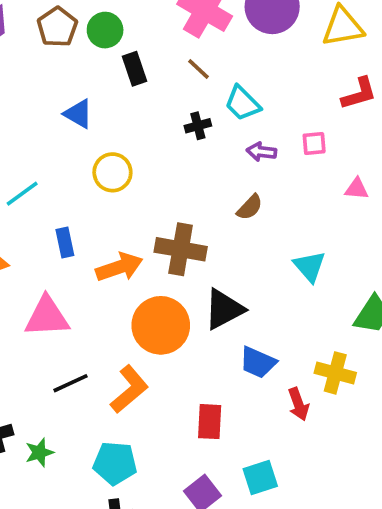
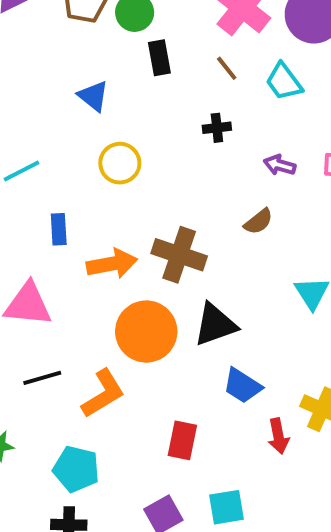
cyan trapezoid: (242, 103) -> (284, 82), moved

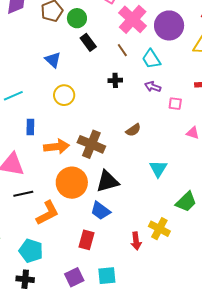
black rectangle: (159, 58) -> (88, 42), turned -30
purple arrow: (280, 165) -> (153, 87), moved
black line: (42, 378) -> (23, 194), moved
blue trapezoid: (242, 386) -> (101, 211), moved

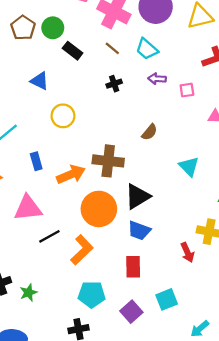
cyan pentagon: (31, 251) -> (92, 294), moved

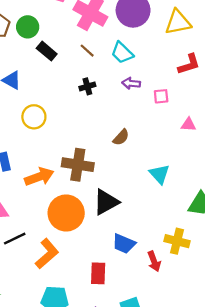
blue trapezoid: (139, 231) -> (124, 244), moved

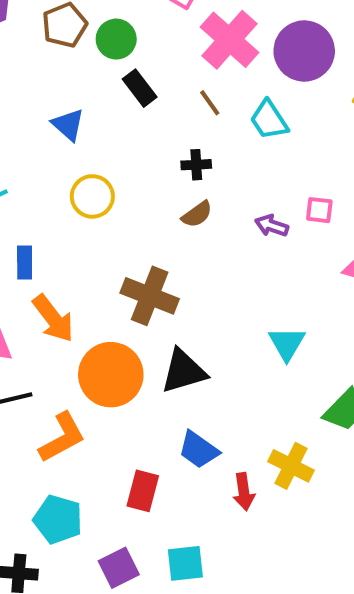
purple arrow: (131, 83) -> (272, 226), moved
brown semicircle: (121, 137) -> (197, 214), moved
orange arrow: (39, 177) -> (53, 318), moved, turned 60

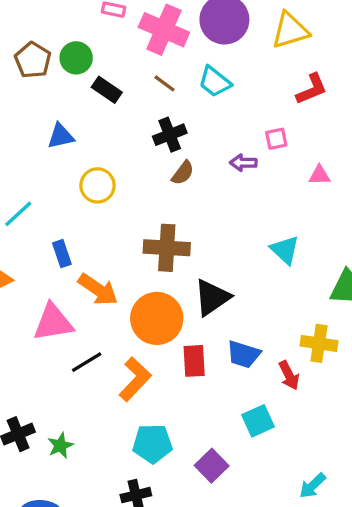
blue triangle: (68, 125) -> (61, 136), turned -36
black cross: (196, 165) -> (170, 135), size x1.4
red rectangle: (143, 491) -> (194, 361), moved
cyan square: (185, 563) -> (258, 421), moved

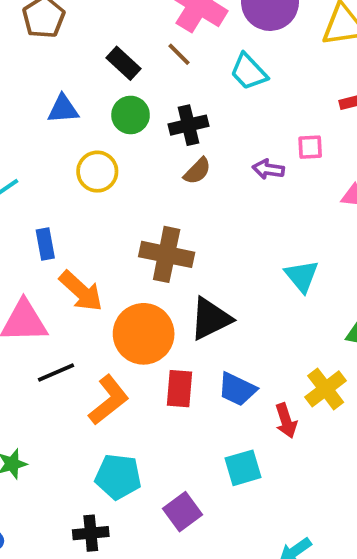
green circle: (76, 58) -> (131, 115), moved
brown line: (164, 83) -> (179, 54), moved
yellow cross: (319, 343) -> (326, 389), turned 36

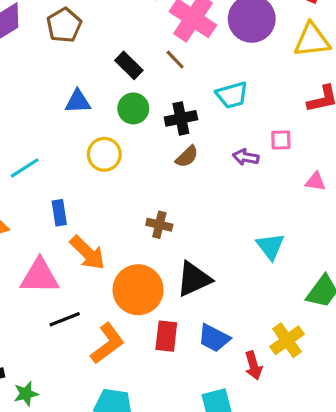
cyan trapezoid: (249, 72) -> (232, 95), moved, turned -64
brown cross: (167, 254) -> (159, 225), size x0.6

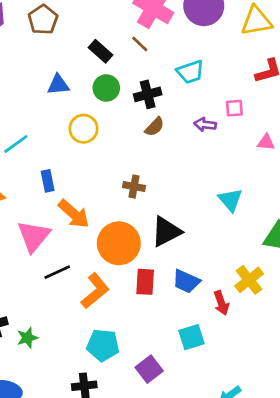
pink triangle: (40, 276) -> (34, 236), turned -48

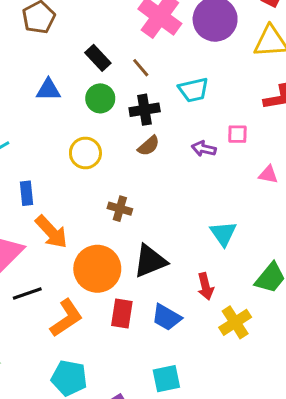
brown line: (140, 44) -> (141, 68), moved
yellow circle: (84, 129) -> (85, 153), moved
red arrow: (221, 303) -> (206, 286), moved

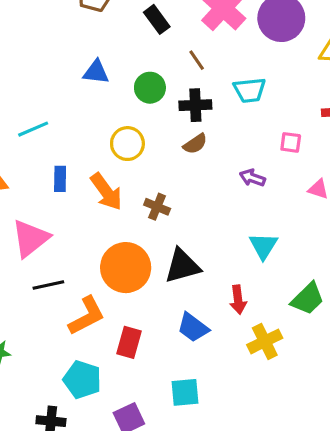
black rectangle: (98, 58) -> (157, 19), moved
purple arrow: (204, 149) -> (252, 178), moved
orange arrow: (51, 232) -> (106, 192), moved
red rectangle: (122, 313) -> (129, 342), moved

